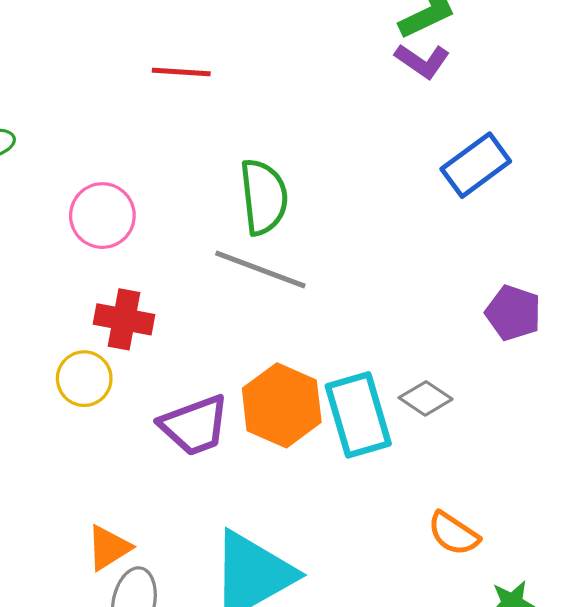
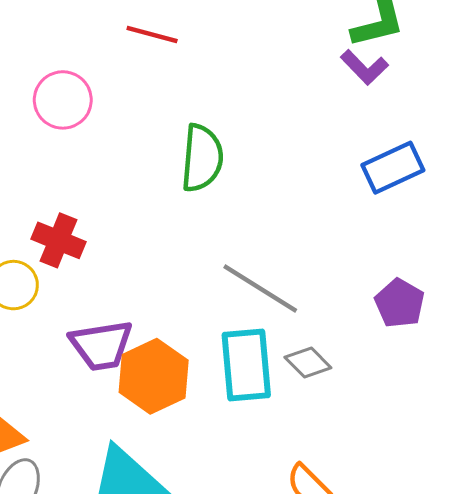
pink circle: (102, 216) -> (63, 100), moved
gray line: (260, 270) -> (260, 289), moved
orange hexagon: (282, 405) -> (154, 376), moved

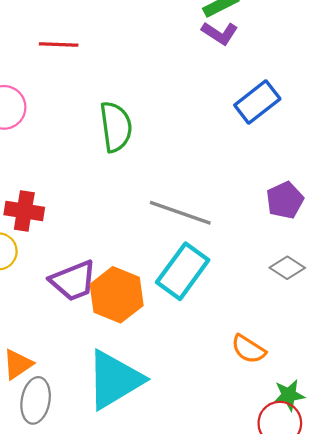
purple pentagon: (400, 303) -> (285, 200), turned 30
gray diamond: (308, 362) -> (287, 268), moved
cyan rectangle: (246, 365) -> (183, 271), turned 54

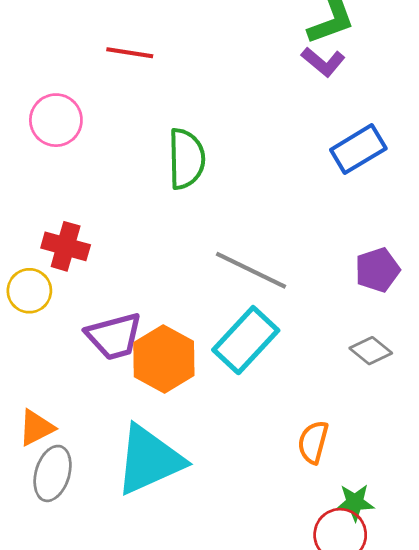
orange semicircle: (248, 349) -> (313, 442), turned 66

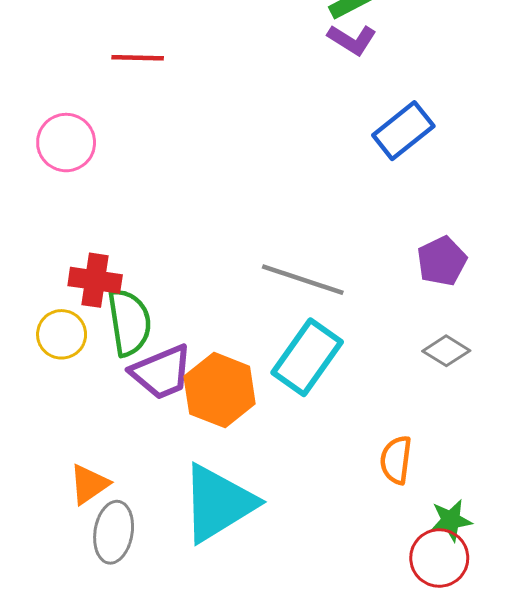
green semicircle: (186, 159) -> (129, 322), moved

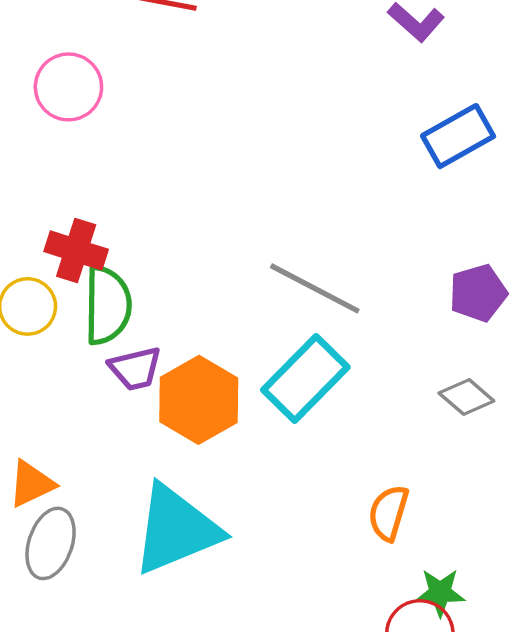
purple trapezoid: (161, 372) -> (135, 369), size x0.7

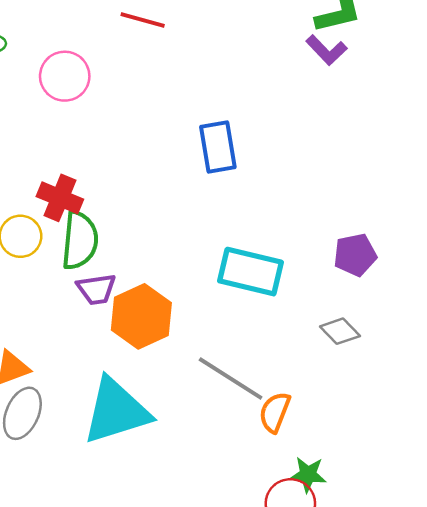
blue rectangle: (458, 136) -> (218, 147), moved, turned -75
gray line: (315, 288) -> (231, 379), moved
cyan rectangle: (305, 379) -> (250, 272), moved, turned 54

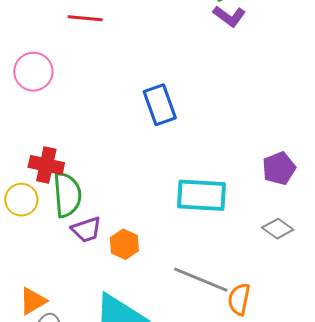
orange hexagon: (141, 316) -> (124, 244), size x0.6

